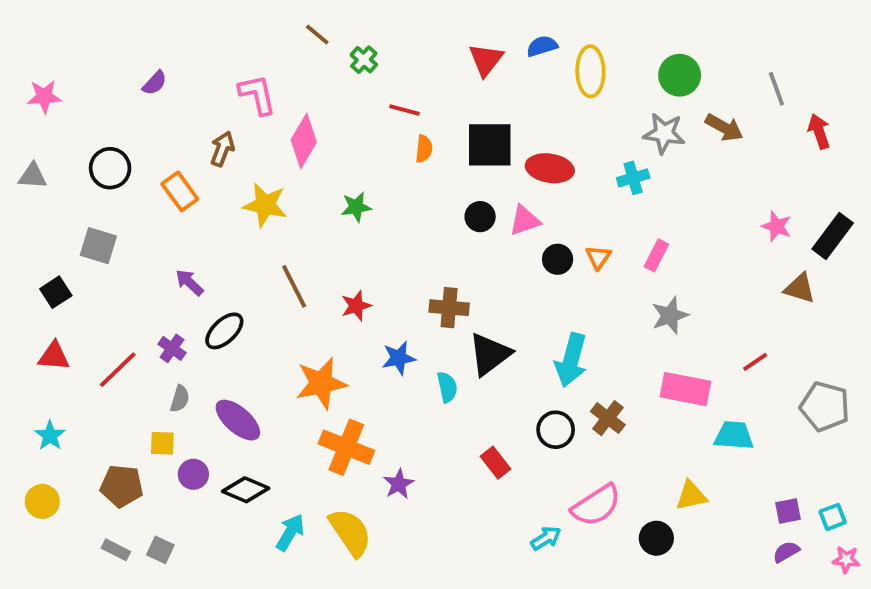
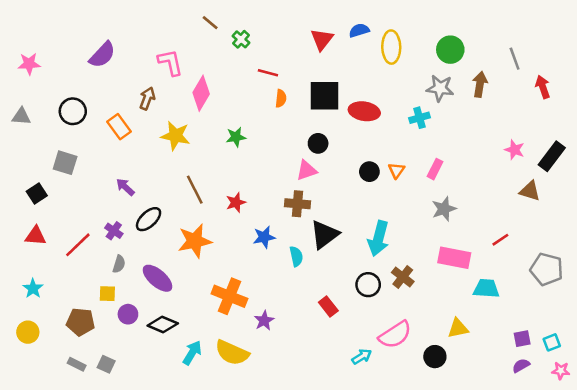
purple semicircle: (155, 83) -> (102, 55), size x1.6
brown arrow: (724, 128) -> (480, 84), turned -110
pink triangle: (525, 220) -> (306, 170), moved
orange star: (321, 383) -> (195, 241), moved
yellow semicircle: (350, 532) -> (232, 353), turned 148

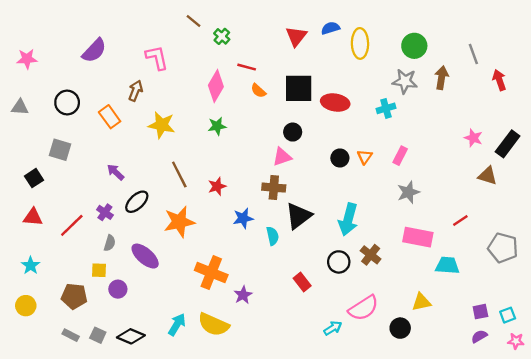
pink diamond: (201, 93) -> (216, 86), moved
orange semicircle: (281, 98) -> (258, 91), turned 126
black diamond: (163, 324) -> (131, 336), moved

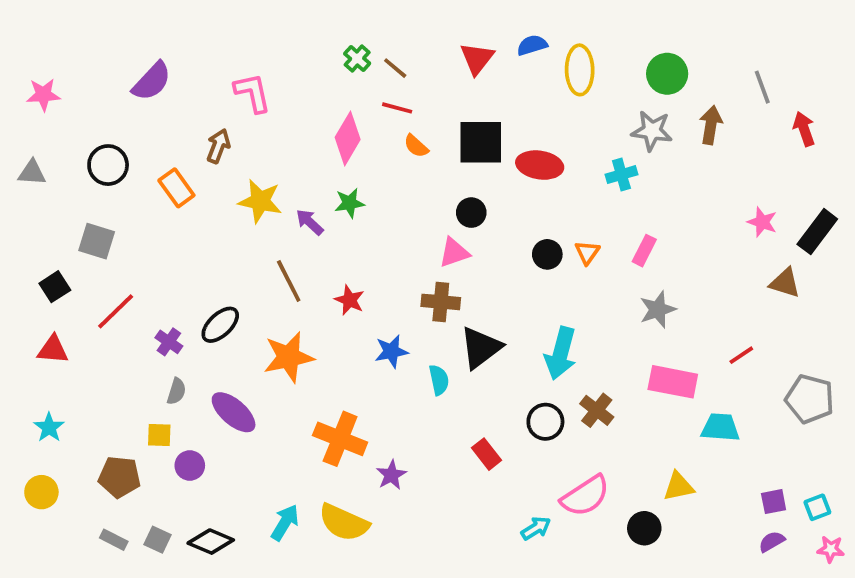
brown line: (193, 21) -> (395, 68), moved
purple arrow: (116, 172) -> (310, 222), moved
red star: (217, 186) -> (350, 300), turned -30
red line: (72, 225) -> (116, 311), moved

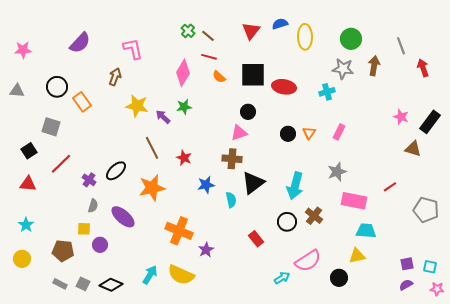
orange rectangle: (176, 188) -> (82, 102), moved
gray star: (658, 310) -> (337, 172), moved
cyan trapezoid: (720, 427) -> (366, 231), moved
cyan square: (817, 507) -> (430, 267), turned 32

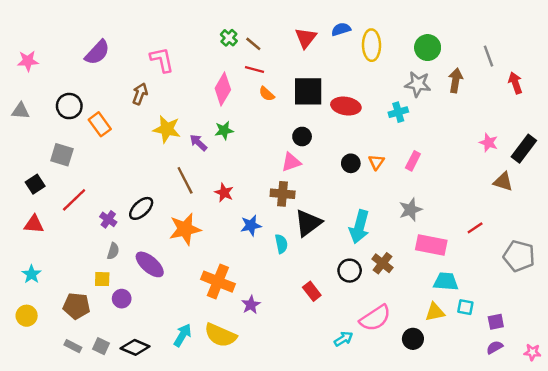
cyan square: (430, 267) -> (465, 307), moved

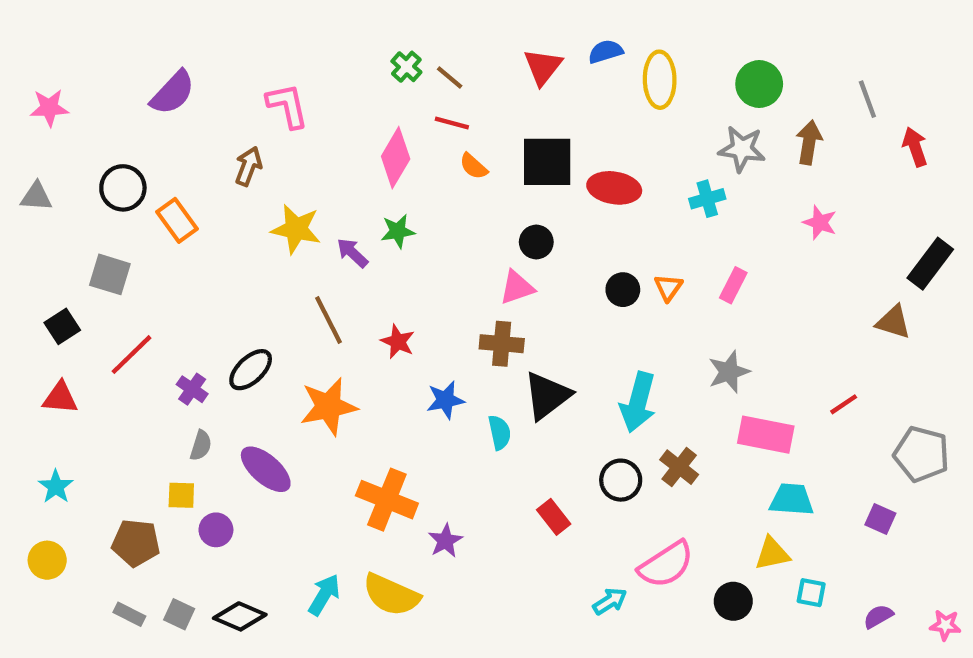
pink star: (489, 143) -> (820, 223), moved
cyan square: (465, 307) -> (811, 593), moved
purple square: (496, 322) -> (880, 519), moved, turned 35

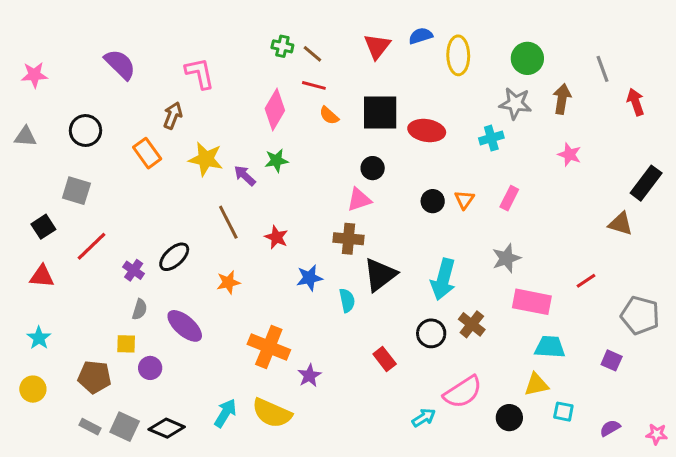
green cross: (406, 67) -> (282, 46), turned -30
purple semicircle: (173, 93) -> (120, 64), turned -88
orange rectangle: (177, 220) -> (147, 153), moved
orange star: (329, 406) -> (228, 282), size x0.6
gray square: (179, 614) -> (125, 427), size x1.4

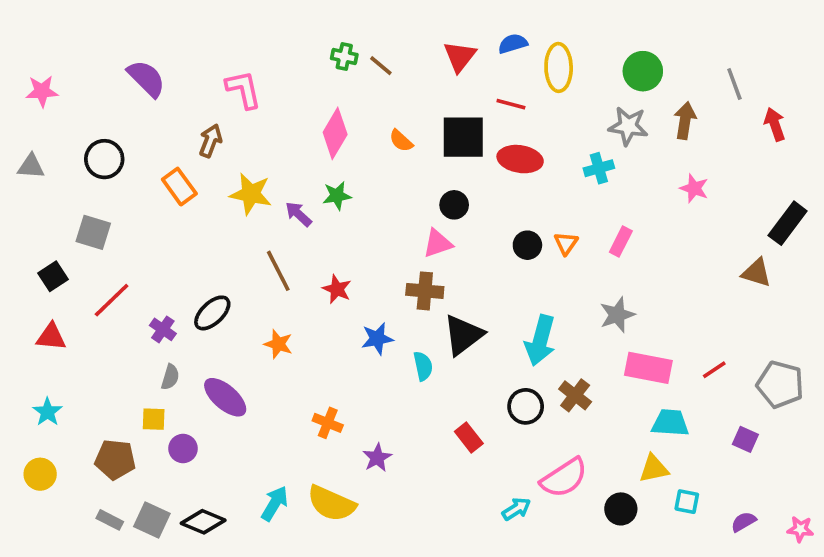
red line: (314, 85) -> (511, 104), moved
red line: (586, 281) -> (714, 370), moved
orange star: (228, 282) -> (278, 344), turned 30
orange cross: (269, 347) -> (328, 423), size x0.6

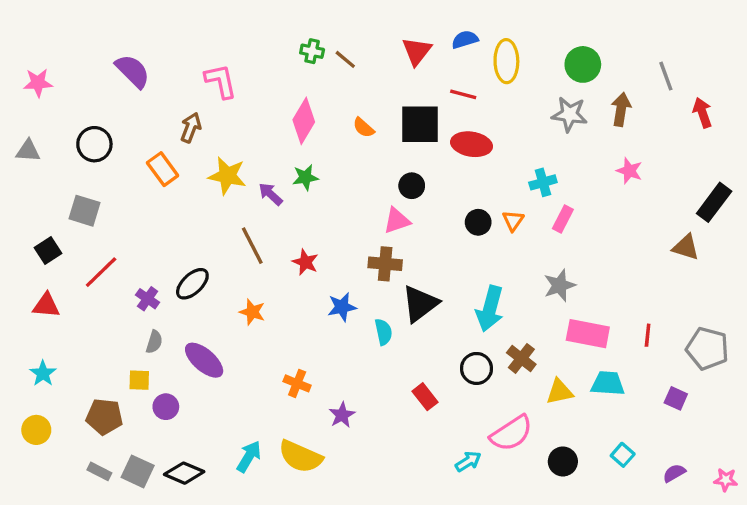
cyan cross: (599, 168) -> (543, 182), moved
red line: (714, 370) -> (648, 335), turned -50
yellow triangle: (654, 469) -> (560, 392), moved
cyan square: (687, 502) -> (623, 455), turned 30

